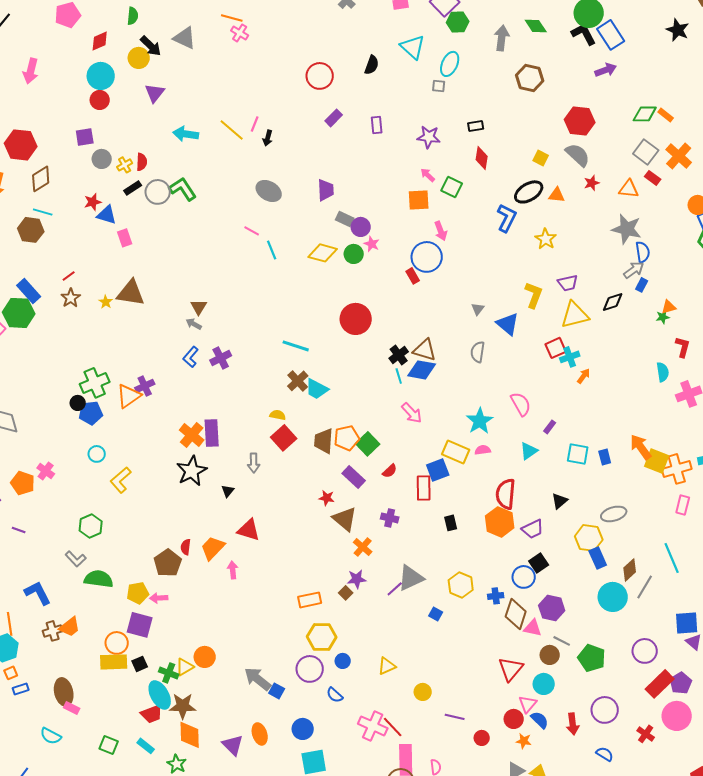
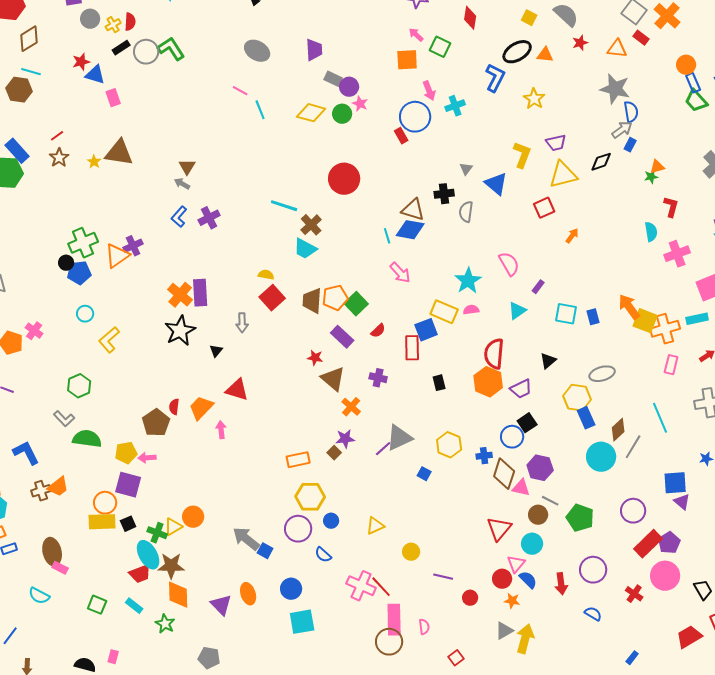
black cross: (399, 355) -> (444, 194), moved, turned 30
cyan cross: (570, 357) -> (455, 106), moved
brown cross: (298, 381) -> (311, 225), moved

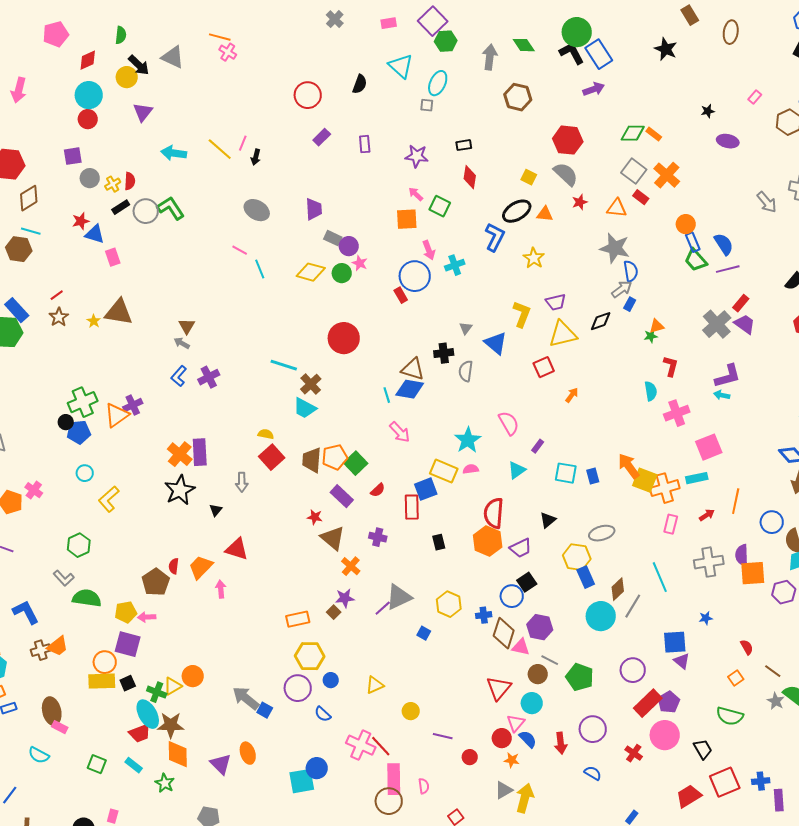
blue circle: (291, 589) -> (317, 768), moved

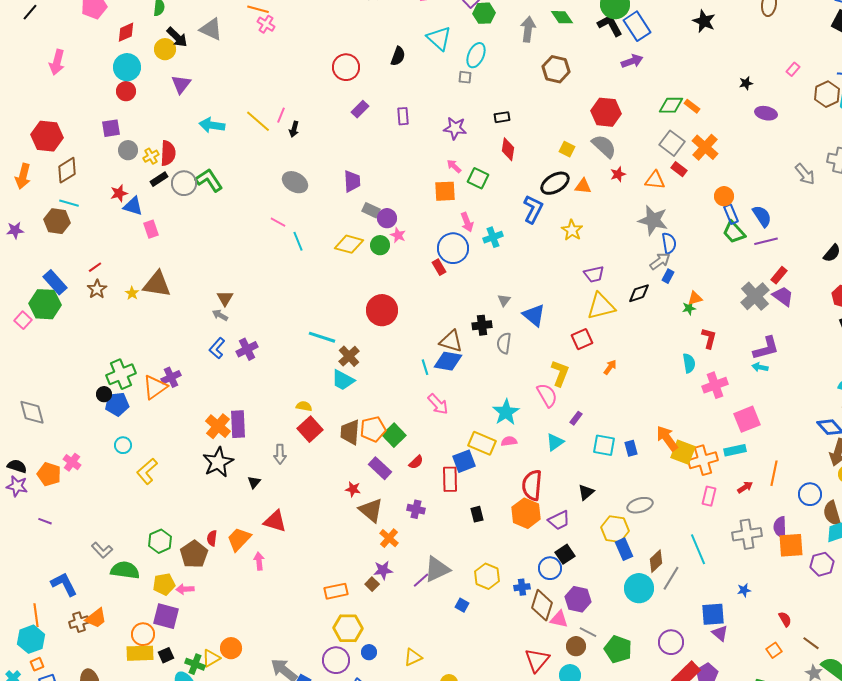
red semicircle: (130, 181) -> (168, 153), size x1.4
yellow L-shape: (522, 314) -> (560, 373), moved
green hexagon: (79, 545) -> (160, 541), moved

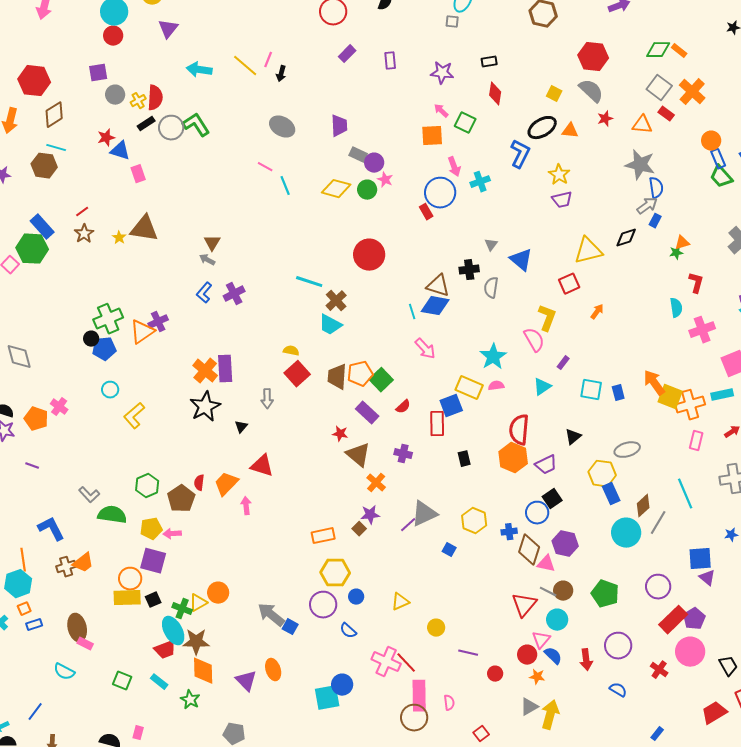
purple trapezoid: (594, 274) -> (562, 200), moved
gray line: (588, 632) -> (548, 592), moved

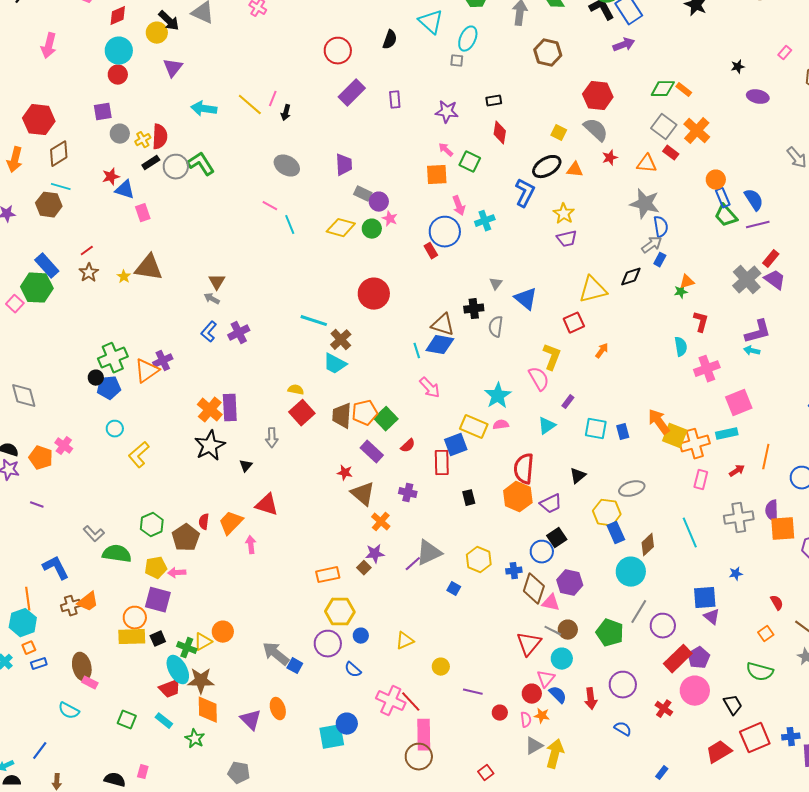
purple rectangle: (347, 54) -> (352, 93), size x1.5
gray line: (658, 523) -> (639, 612), moved
pink semicircle: (449, 703) -> (526, 720), moved

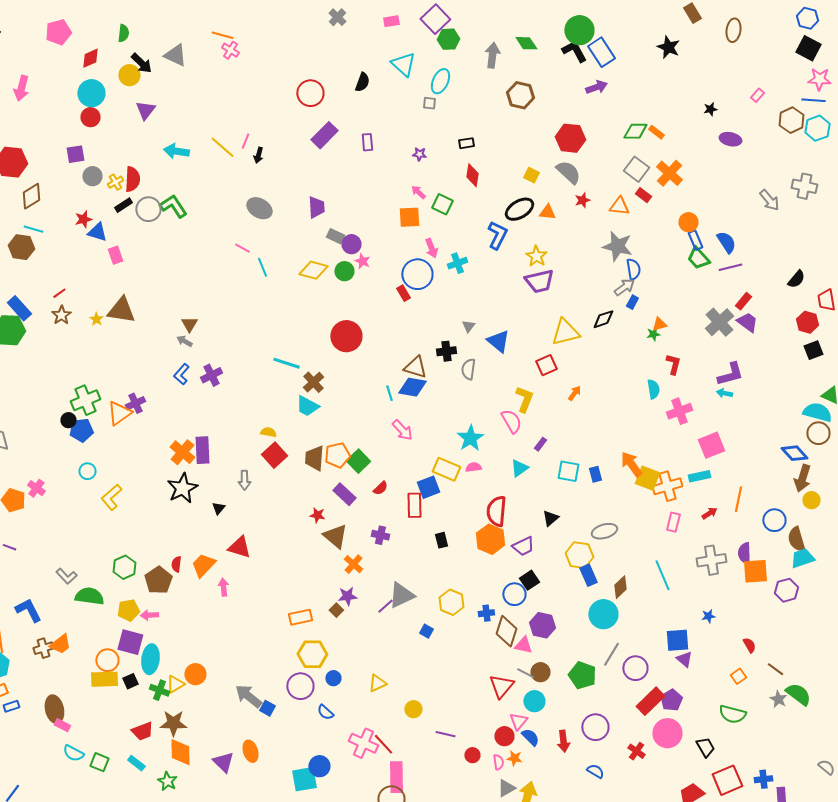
purple star: (447, 112) -> (419, 154), size x0.6
purple trapezoid: (567, 239) -> (539, 281), size x1.4
cyan ellipse: (178, 670) -> (150, 659), moved, turned 36
cyan semicircle: (69, 711) -> (73, 753), moved

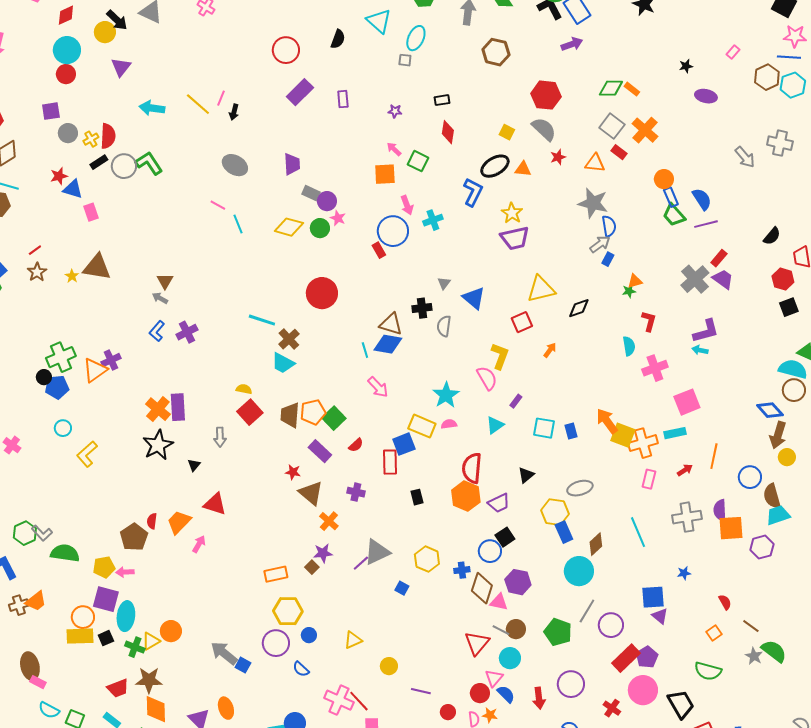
black diamond: (603, 319) -> (579, 308), moved
green hexagon: (124, 567) -> (25, 533), moved
pink arrow: (223, 587) -> (199, 544), turned 36
black trapezoid: (705, 747) -> (681, 704), size x1.4

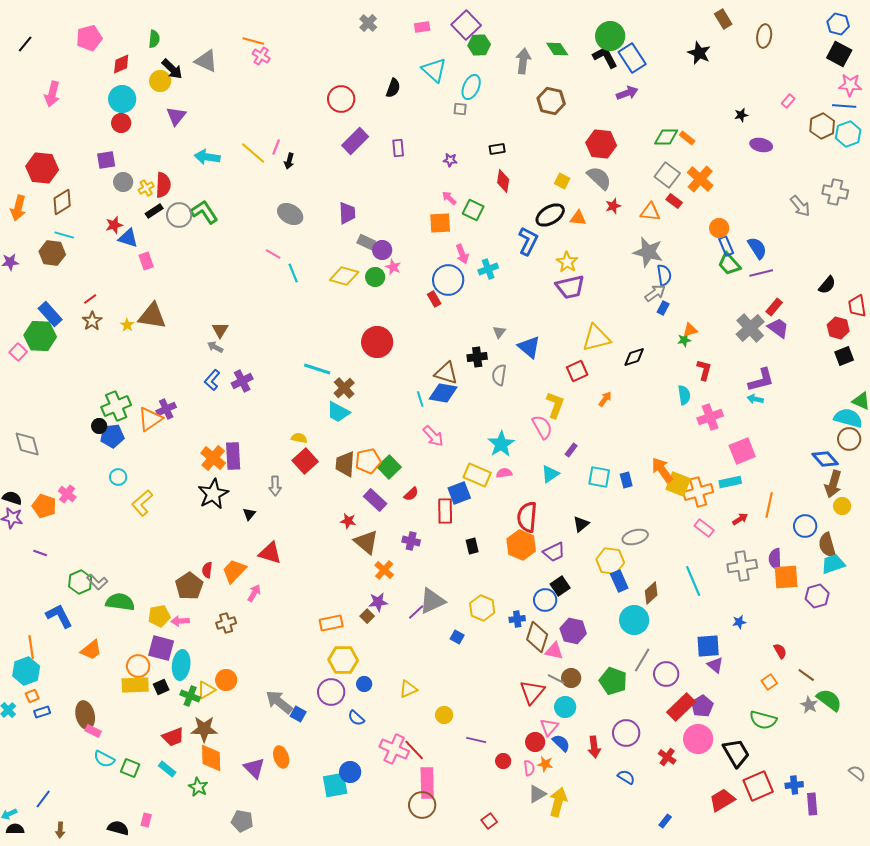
pink rectangle: (649, 479) -> (704, 528), turned -66
brown cross: (19, 605) -> (226, 623), moved

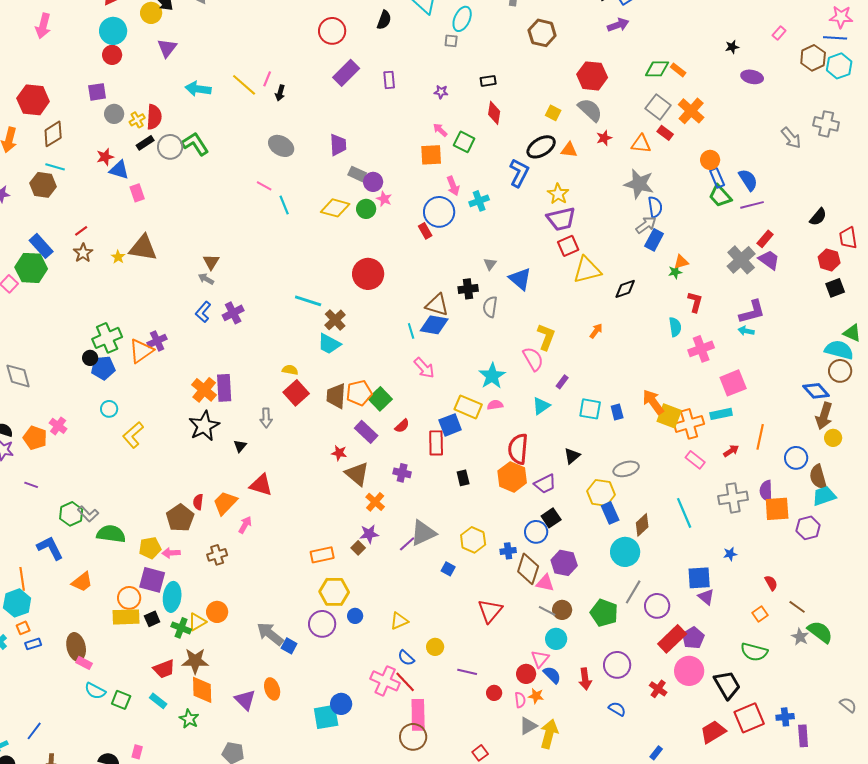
blue rectangle: (663, 308) -> (654, 240), size x1.5
red square: (577, 371) -> (568, 246), moved
red triangle: (532, 692) -> (490, 611), moved
blue semicircle: (356, 718) -> (406, 658), moved

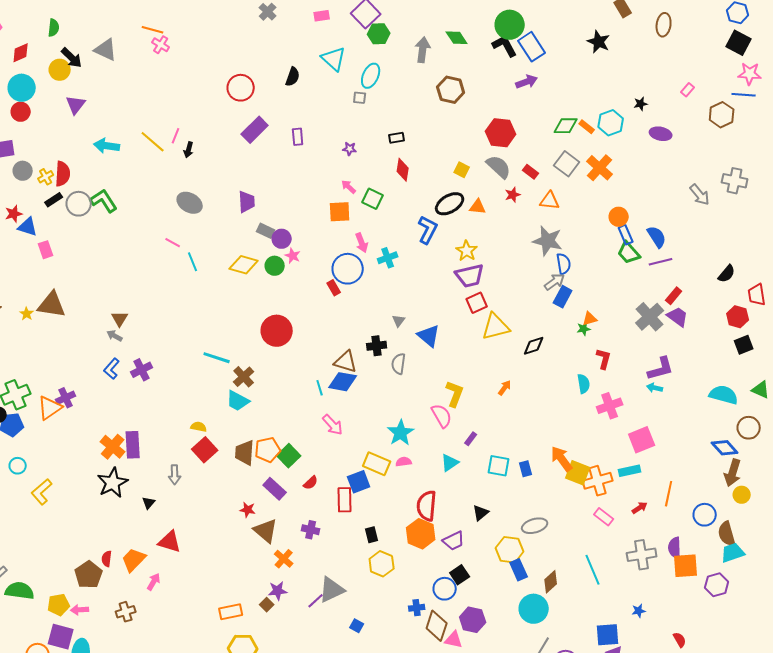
cyan hexagon: (839, 66) -> (611, 123), moved
red rectangle: (665, 133) -> (531, 172), moved
cyan semicircle: (839, 350) -> (724, 395), moved
yellow hexagon: (473, 540) -> (382, 564), moved

